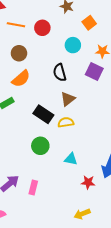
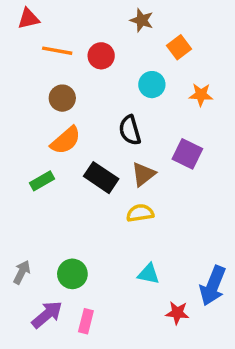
purple square: (94, 72) -> (187, 154), moved
black rectangle: (43, 114) -> (101, 178), moved
green circle: (40, 146) -> (72, 274), moved

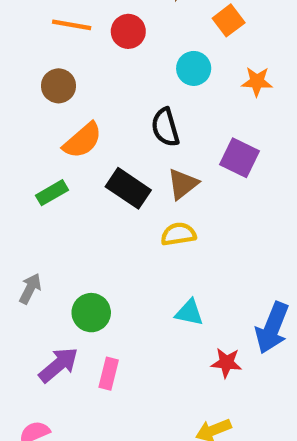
brown circle: (62, 98) -> (59, 86), moved
gray arrow: (22, 272) -> (30, 289), moved

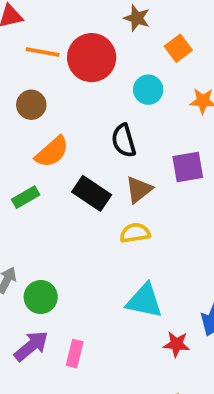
red circle: (128, 31) -> (92, 58), size x1.6
purple square: (239, 158) -> (188, 167), turned -36
green circle: (91, 313) -> (41, 297), moved
cyan triangle: (189, 313) -> (144, 301), size x1.5

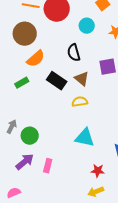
brown circle: (31, 105) -> (25, 34), size x1.5
brown triangle: (139, 190) -> (82, 79), turned -42
red star: (176, 344) -> (98, 171), moved

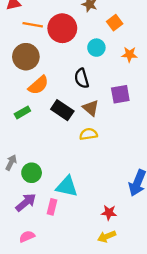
cyan triangle: (85, 138) -> (67, 186), moved
pink semicircle: (14, 193) -> (27, 236), moved

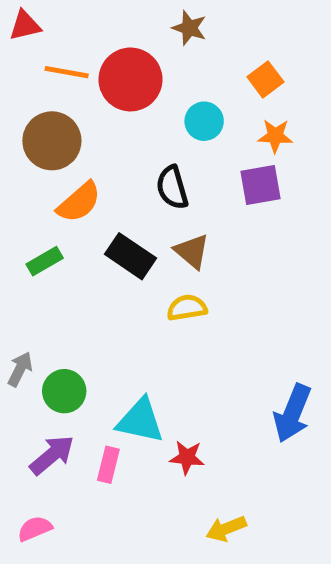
orange square: (115, 23) -> (265, 79), moved
purple square: (120, 94) -> (261, 185), moved
red star: (109, 213) -> (187, 457), moved
pink semicircle: (27, 236) -> (35, 529), moved

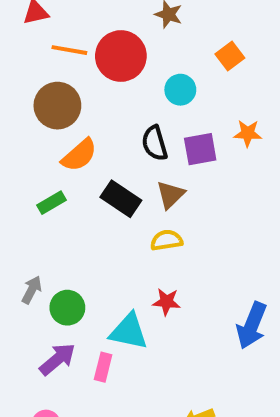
orange star: (275, 136) -> (248, 133), moved
purple square: (261, 185) -> (200, 149), moved
brown triangle: (192, 251) -> (170, 195), turned 36
red star: (187, 457) -> (166, 302), moved

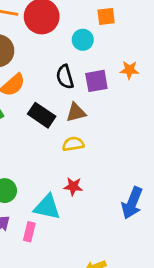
orange square: (230, 56) -> (106, 16), moved, turned 30
brown triangle: (170, 195) -> (76, 112), turned 30

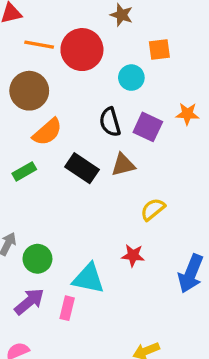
purple square: (96, 81) -> (148, 127), turned 35
yellow semicircle: (73, 144) -> (153, 209), moved, turned -30
red star: (73, 186) -> (133, 255), moved

